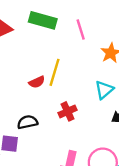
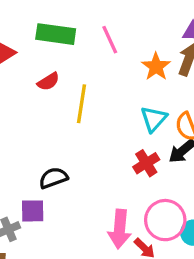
red semicircle: (37, 82) -> (48, 82), moved
red cross: (68, 111) -> (146, 163), moved

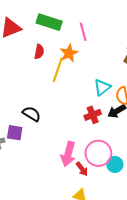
orange star: (156, 67) -> (69, 53), moved
red semicircle: (48, 82) -> (39, 52), turned -56
black semicircle: (53, 178) -> (32, 114), turned 42

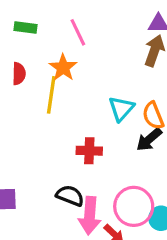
green rectangle: (49, 22) -> (25, 28), size x0.6
black semicircle: (32, 114) -> (70, 196), moved
red cross: (93, 115) -> (89, 151), moved, turned 35

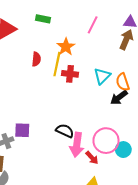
pink line: (78, 32) -> (93, 25), moved, turned 48
red semicircle: (19, 74) -> (36, 59), moved
red cross: (89, 151) -> (70, 74), moved

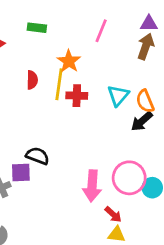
black semicircle: (65, 131) -> (38, 156), moved
red arrow: (92, 158) -> (113, 214), moved

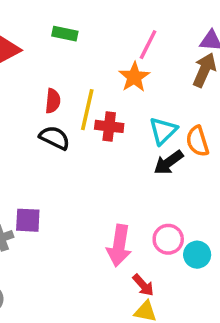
orange star: (69, 61) -> (134, 77), moved
black arrow: (142, 121) -> (168, 162), moved
black semicircle: (38, 156) -> (55, 138), moved
pink circle: (129, 178) -> (168, 239), size x0.7

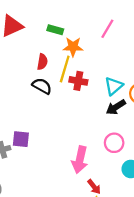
green rectangle: (65, 34) -> (55, 30), moved
orange star: (134, 77) -> (73, 47), moved, turned 30
pink circle: (168, 239) -> (114, 143), moved

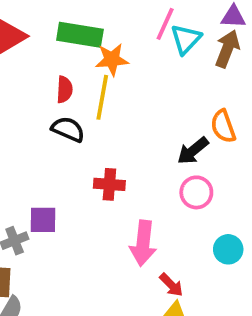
green rectangle: (55, 30) -> (80, 35), size x1.6
red cross: (78, 81) -> (109, 184), moved
cyan triangle: (114, 86) -> (186, 39), moved
pink circle: (114, 143) -> (196, 192), moved

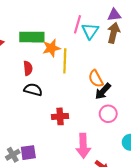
yellow line: (102, 97) -> (65, 61), moved
orange semicircle: (223, 126) -> (96, 79), moved
purple square: (43, 220) -> (28, 153), moved

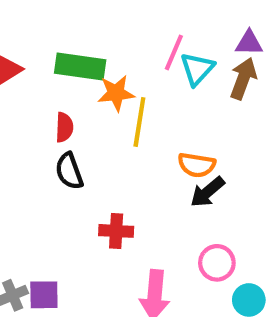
orange semicircle: (96, 79) -> (197, 165), turned -60
black semicircle: (33, 90) -> (69, 171), turned -132
pink circle: (108, 114) -> (217, 263), moved

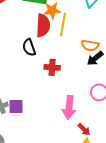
red semicircle: (64, 127) -> (43, 25), moved, size x1.6
red cross: (116, 231) -> (52, 67), moved

